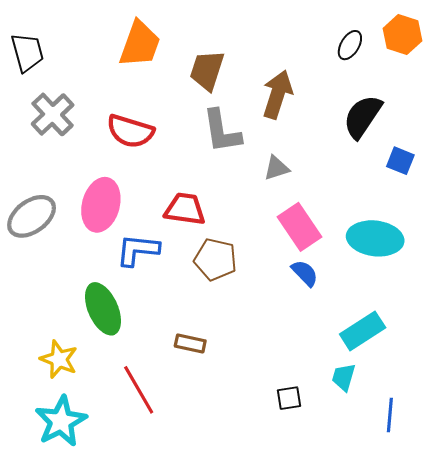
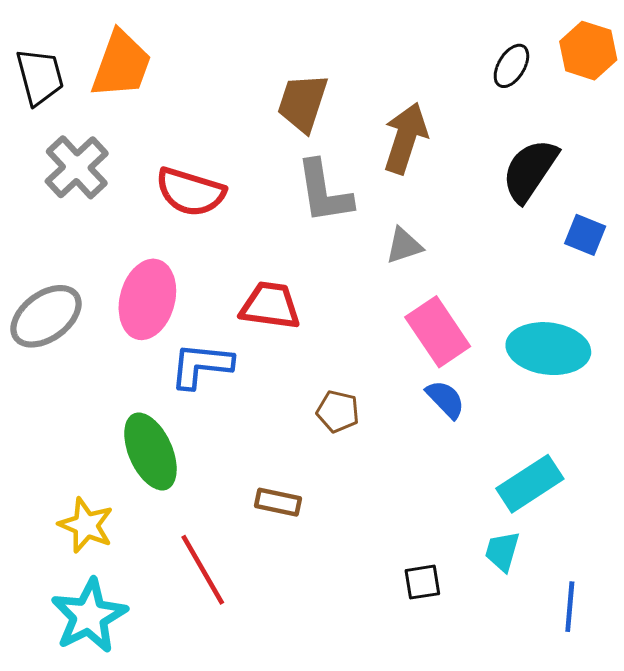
orange trapezoid: (140, 44) -> (121, 64), moved
brown pentagon: (215, 259) -> (338, 412), moved, size x0.7

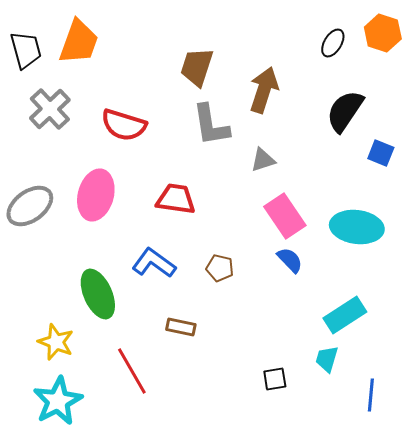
blue L-shape: (201, 365) -> (154, 263), moved, turned 30

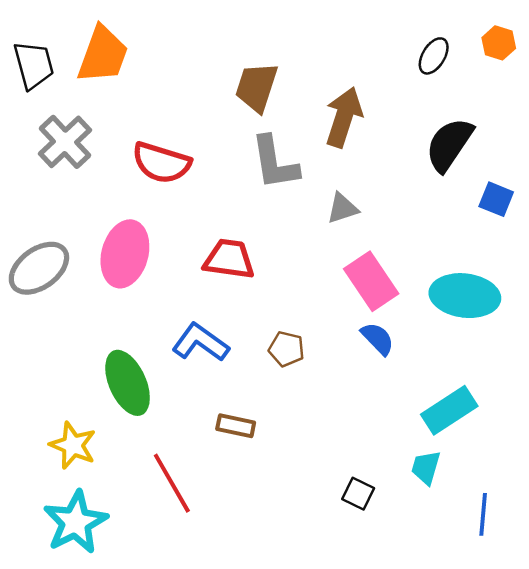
orange hexagon: (383, 33) -> (499, 43), size x0.7
black square: (275, 379) -> (358, 494), turned 35

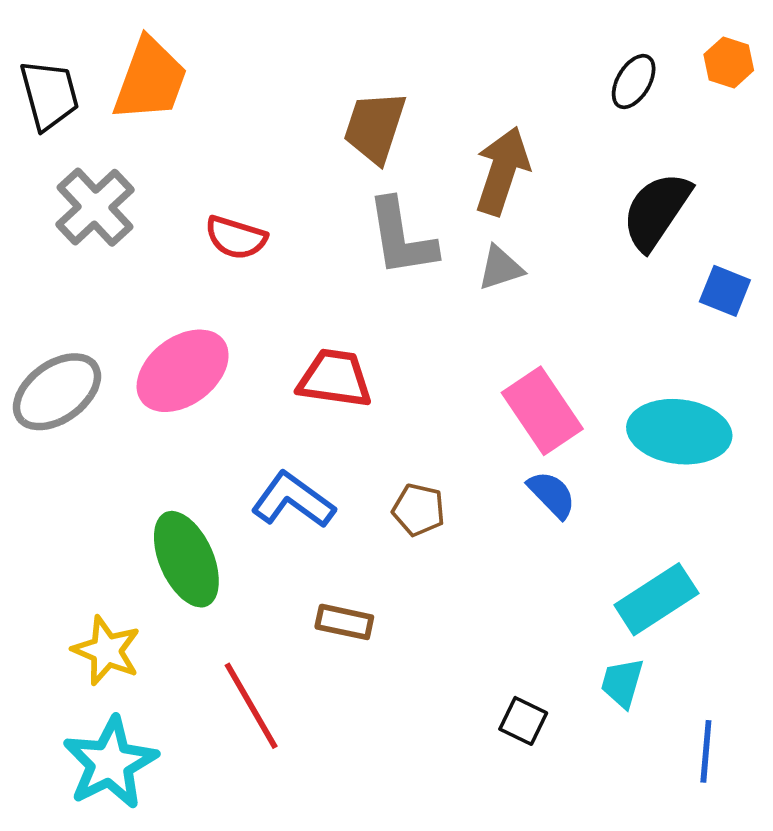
red semicircle: (161, 163) -> (236, 238), size x0.7
gray triangle: (342, 208) -> (500, 268), moved
pink ellipse: (125, 254) -> (183, 371), turned 38

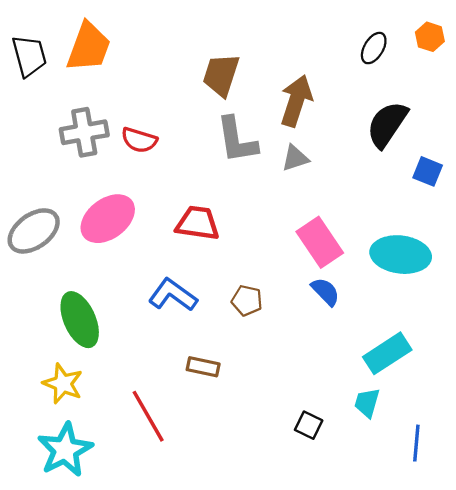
gray cross: (95, 207) -> (84, 132), moved, turned 33
green ellipse: (186, 559) -> (80, 320), moved

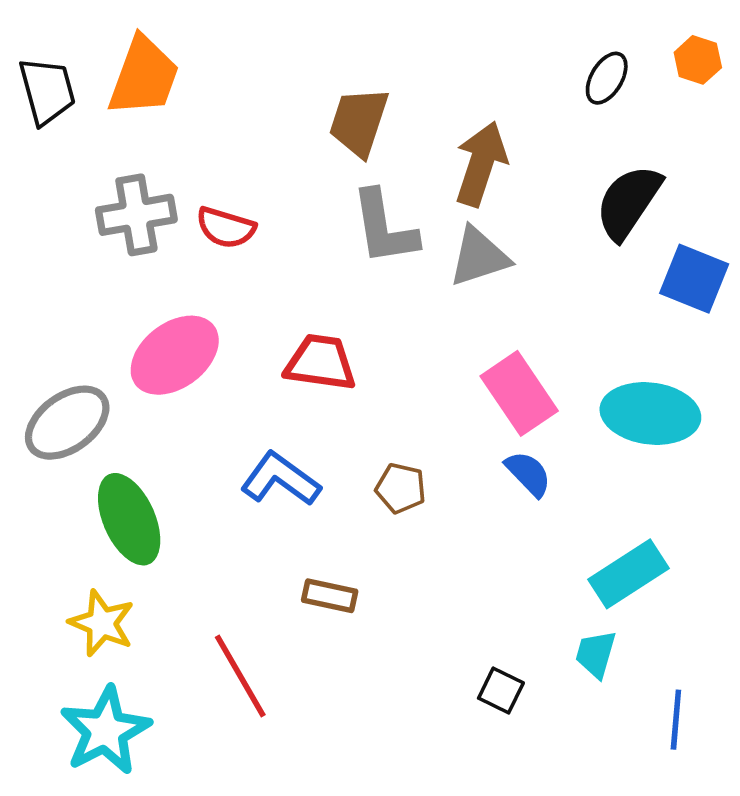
gray triangle: (295, 158) -> (479, 257), size x1.4
blue square: (428, 171) -> (694, 279), size x1.4
gray ellipse: (34, 231) -> (67, 423), moved

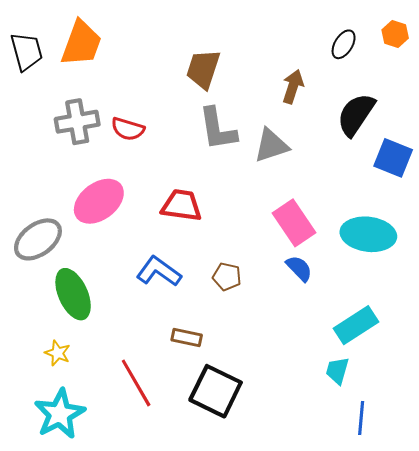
brown arrow: (481, 164) -> (293, 87), moved, size x0.7
yellow star: (102, 623) -> (58, 353), size x0.7
black square: (501, 691) -> (216, 391), moved, size x2.0
blue line: (676, 720) -> (361, 418), moved

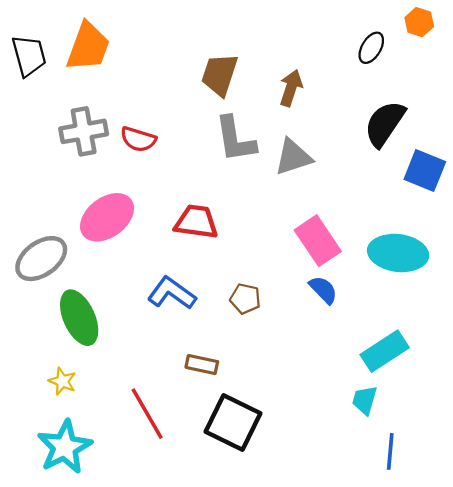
orange hexagon: (395, 34) -> (419, 22), moved
brown arrow: (293, 87) -> (291, 88), moved

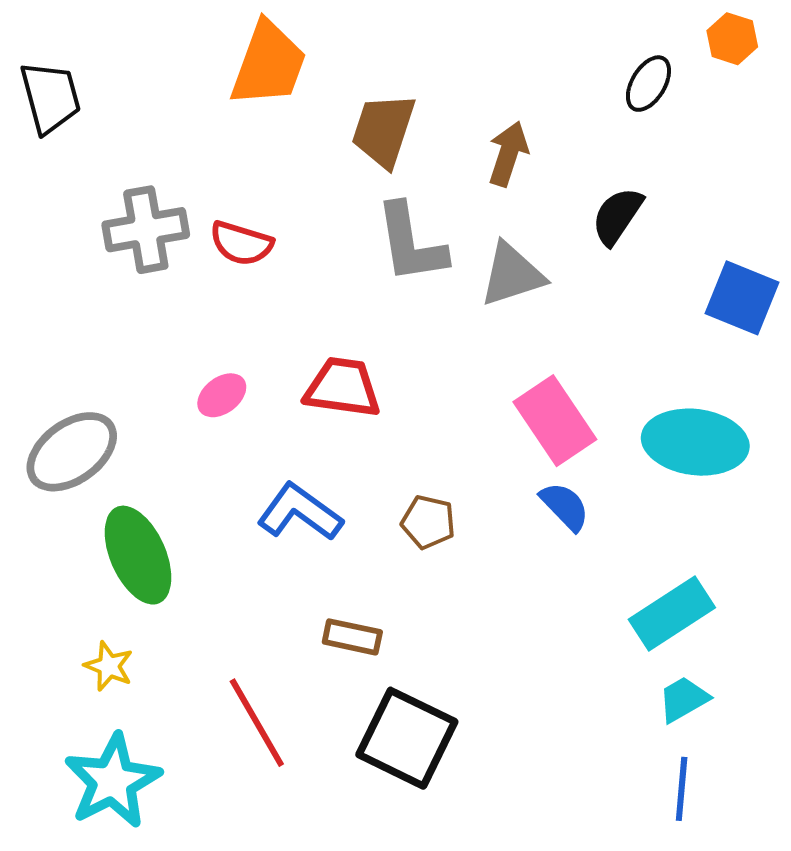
orange trapezoid: (88, 47) -> (269, 64), moved
black semicircle: (385, 124) -> (617, 216), moved, size x0.7
pink ellipse: (107, 217) -> (222, 395), moved, size x0.5
cyan trapezoid: (365, 400) -> (684, 699), moved, turned 44

